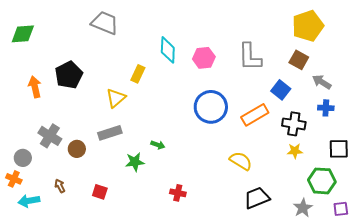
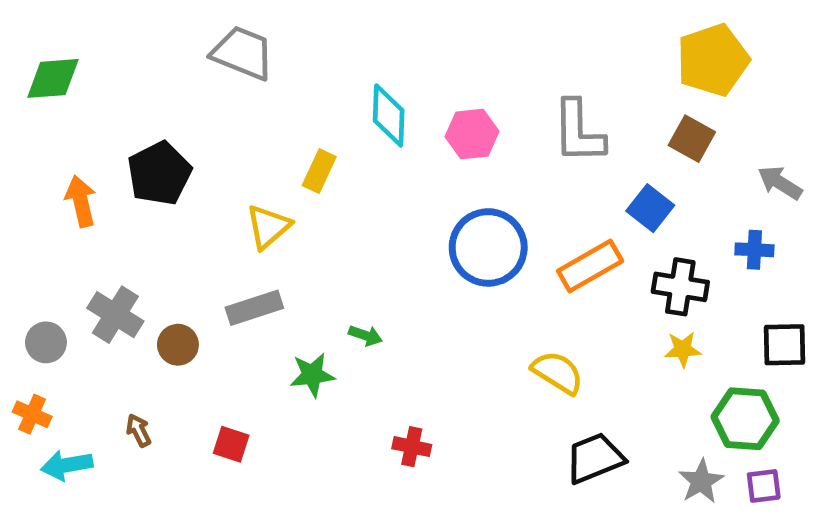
gray arrow: (322, 82) -> (780, 183), moved
gray circle: (23, 158) -> (46, 342), moved
purple square: (341, 209) -> (764, 486), moved

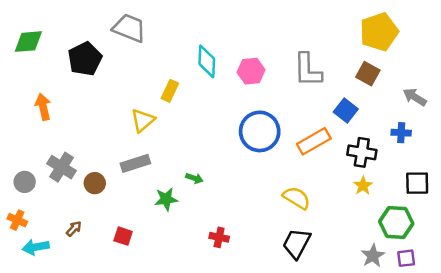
black pentagon: (159, 173) -> (85, 59), moved
yellow star: (683, 349) -> (363, 186), turned -30
brown arrow: (139, 430) -> (74, 229), turned 70
black trapezoid: (595, 458) -> (297, 243), moved, turned -40

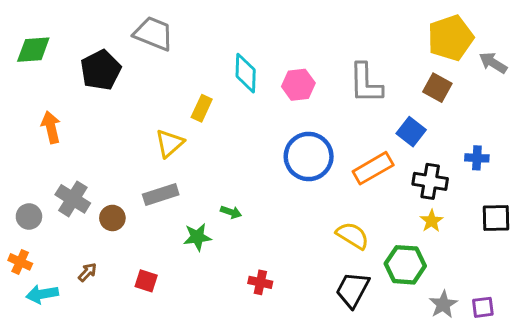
gray arrow: (415, 97) -> (493, 63), moved
green hexagon: (396, 223) -> (405, 265), moved

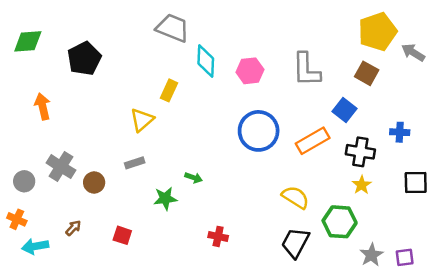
gray trapezoid: (153, 33) -> (173, 28), moved
gray rectangle: (161, 195) -> (135, 163), size x0.7

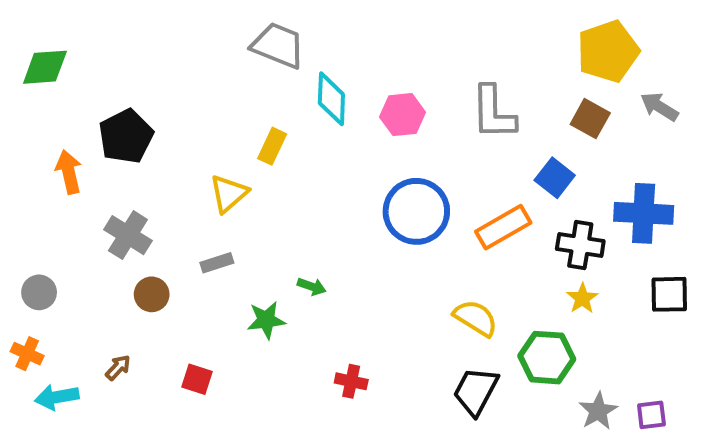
gray arrow: (413, 52) -> (659, 107), moved
black pentagon: (84, 59) -> (126, 136), moved
blue cross: (400, 132) -> (644, 213), size x1.8
gray cross: (61, 167) -> (128, 235), moved

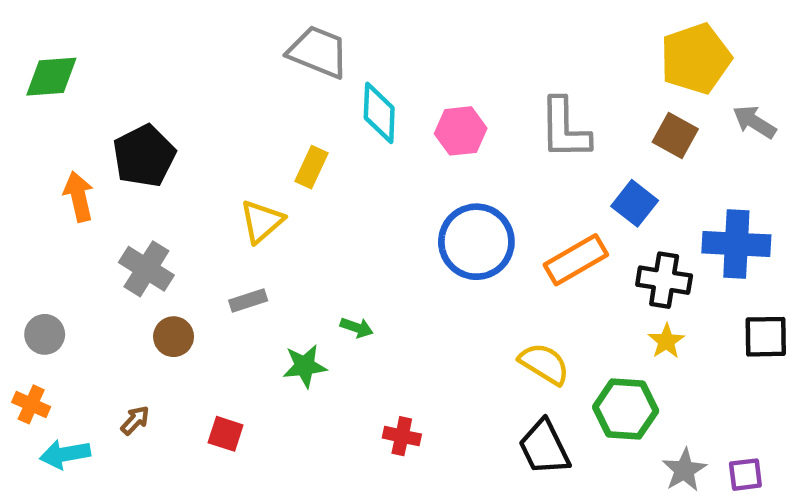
black trapezoid: (476, 391) -> (544, 447), turned -54

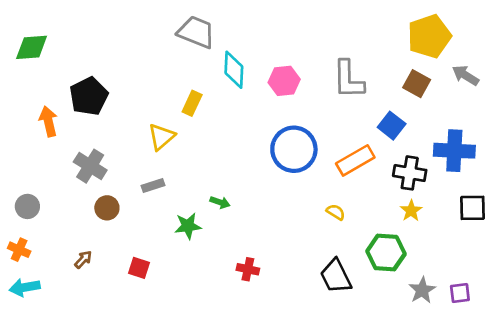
yellow semicircle: (544, 364) -> (336, 212), moved, size x0.6
cyan arrow: (65, 454) -> (25, 287), moved

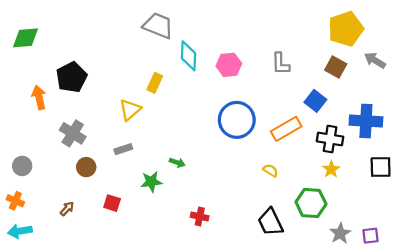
gray L-shape: (348, 80) -> (281, 64), size x0.7
red square: (139, 268) -> (112, 203), moved

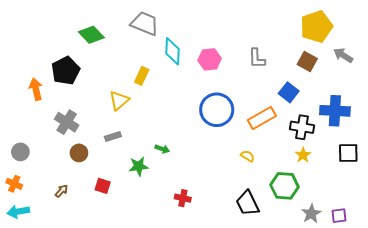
green diamond: (26, 38) -> (91, 35), moved, turned 50

